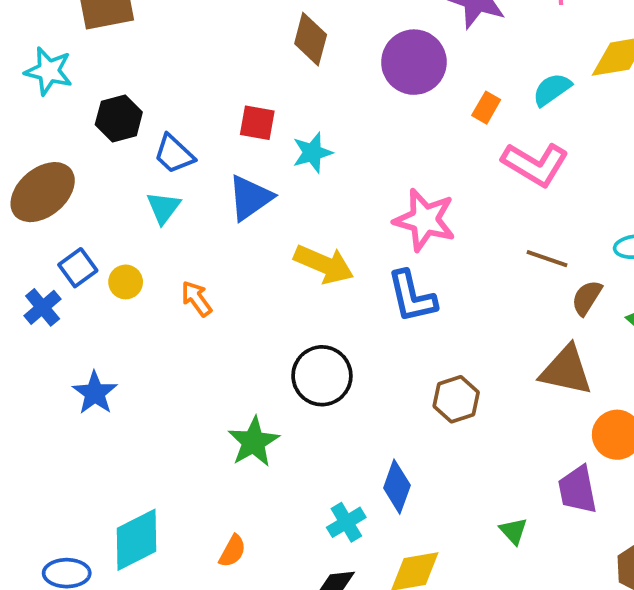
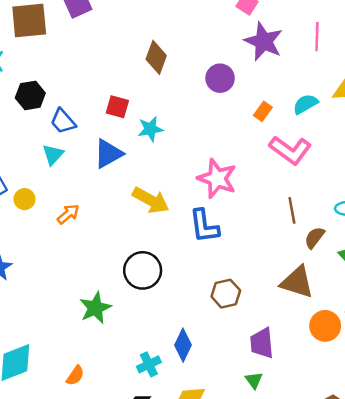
purple circle: (414, 62) -> (220, 78), size x0.7
brown line: (547, 259) -> (292, 210), turned 55
orange arrow: (196, 299) -> (68, 214), turned 80
purple trapezoid: (578, 490) -> (262, 343), moved

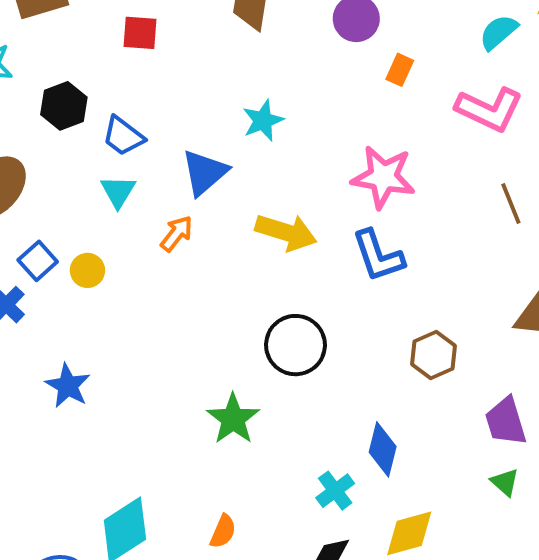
red square: (117, 107) -> (140, 33), moved
orange rectangle: (263, 111) -> (400, 70), moved
orange arrow: (68, 214) -> (176, 234), moved

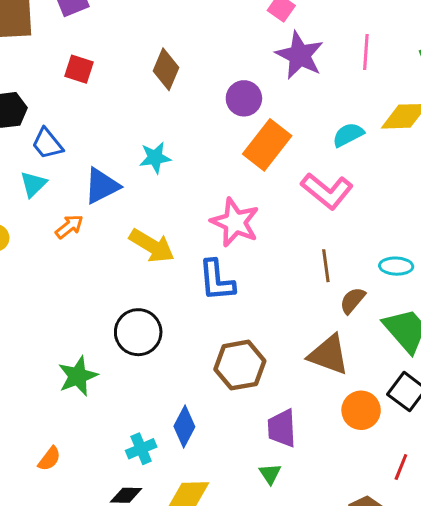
orange rectangle: (400, 70) -> (267, 145), size x2.0
brown hexagon: (433, 355) -> (240, 365), size x1.4

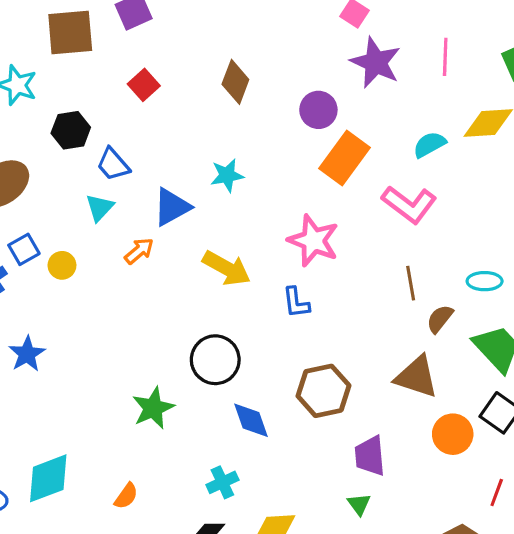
red square: (79, 69) -> (144, 85), turned 32
blue L-shape: (217, 280) -> (296, 303), size x0.7
blue diamond: (184, 427) -> (251, 420), moved, turned -45

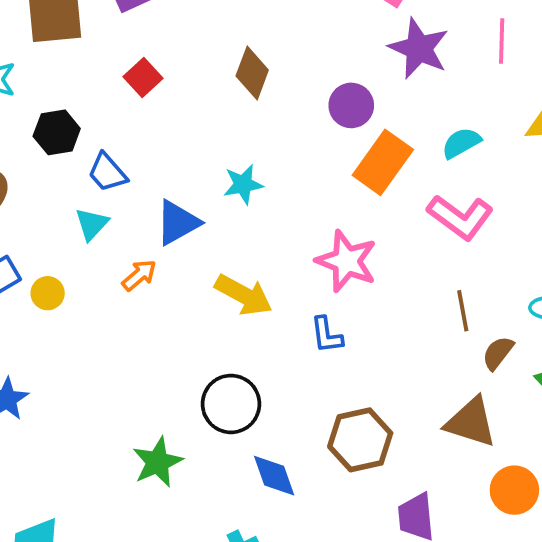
cyan semicircle: (429, 145) -> (461, 143), moved

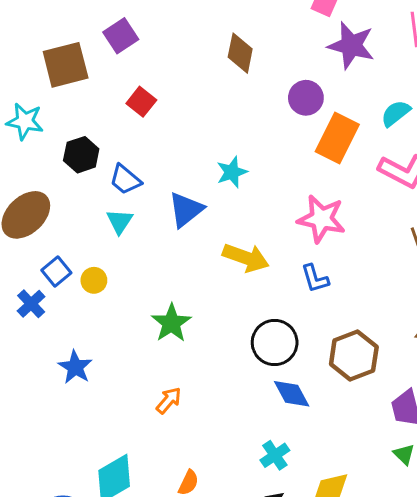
brown diamond: (252, 73) -> (240, 53), moved
orange arrow: (139, 275) -> (169, 400), moved
black circle: (231, 404) -> (275, 342), moved
green star: (158, 462) -> (171, 323), moved

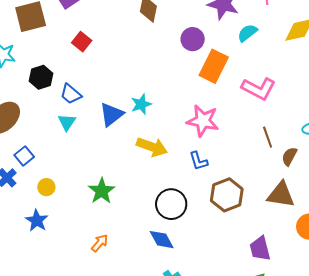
cyan semicircle: (396, 113) -> (247, 33), moved
cyan star: (232, 172) -> (141, 104), moved
yellow circle: (94, 280) -> (46, 187), moved
brown hexagon: (354, 356) -> (227, 195), moved
blue diamond: (292, 394) -> (162, 240), moved

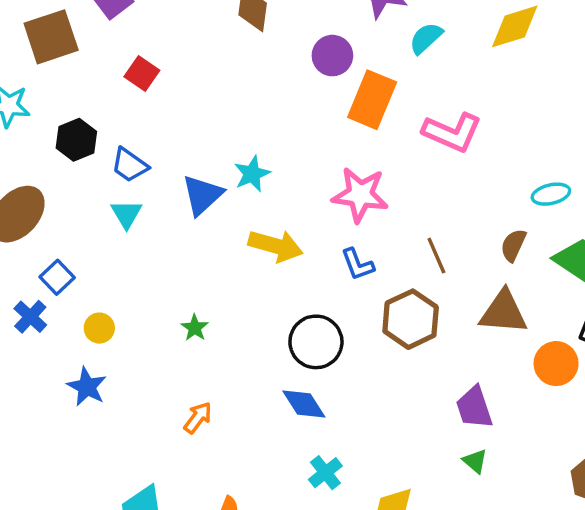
brown line: (268, 137) -> (436, 256), moved
green star: (102, 191) -> (195, 328), size x0.6

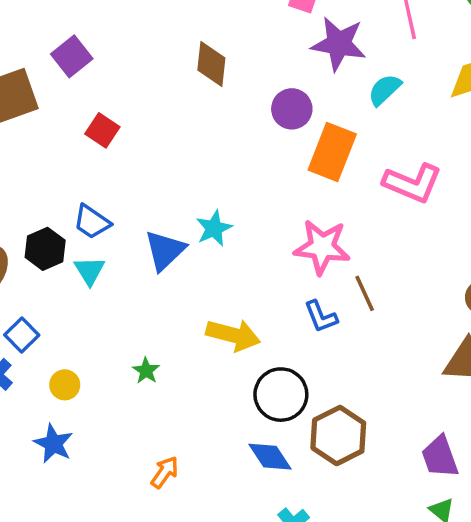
black hexagon: (76, 140) -> (45, 249), moved
yellow arrow: (276, 246) -> (233, 335), moved
brown line: (436, 256) -> (365, 293), moved
brown hexagon: (411, 319) -> (338, 435), moved
green star: (195, 328) -> (146, 371), moved

